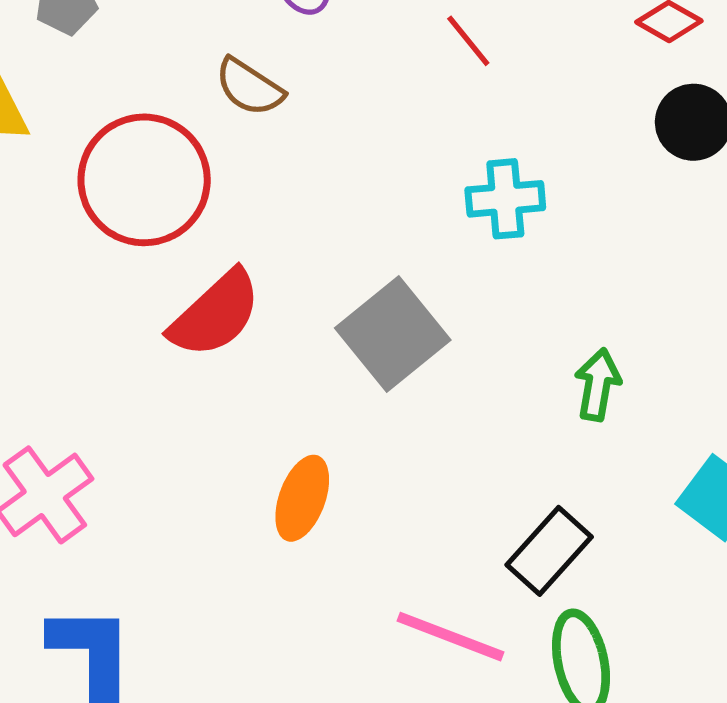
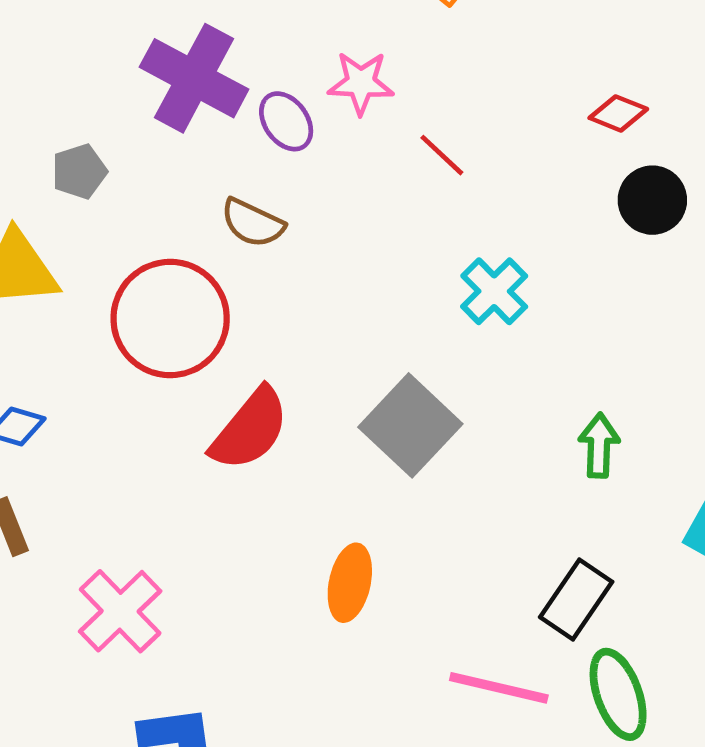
cyan cross: (505, 199) -> (494, 291), turned -32

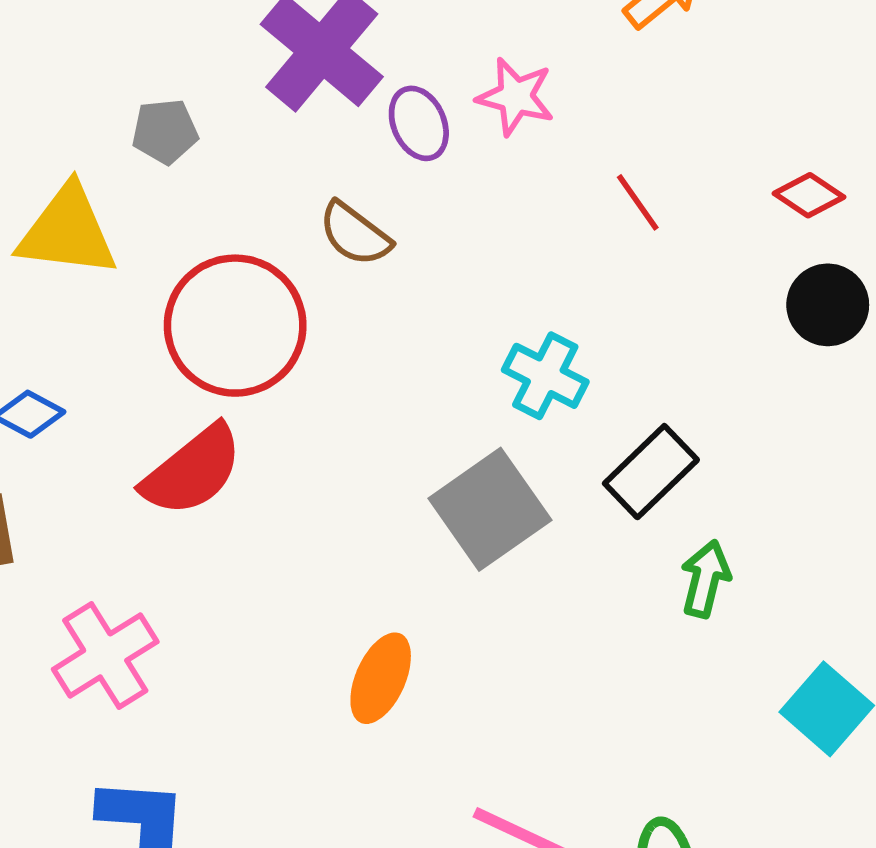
red line: (442, 155) -> (638, 202), moved
cyan cross: (494, 291) -> (545, 376), moved, turned -30
red semicircle: (250, 429) -> (192, 471), moved
black rectangle: (576, 599) -> (651, 472), moved

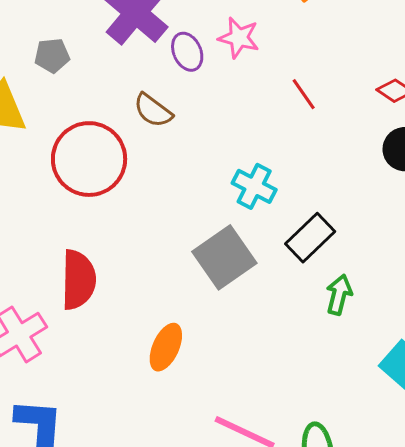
red semicircle: (192, 471) -> (78, 280), moved, turned -50

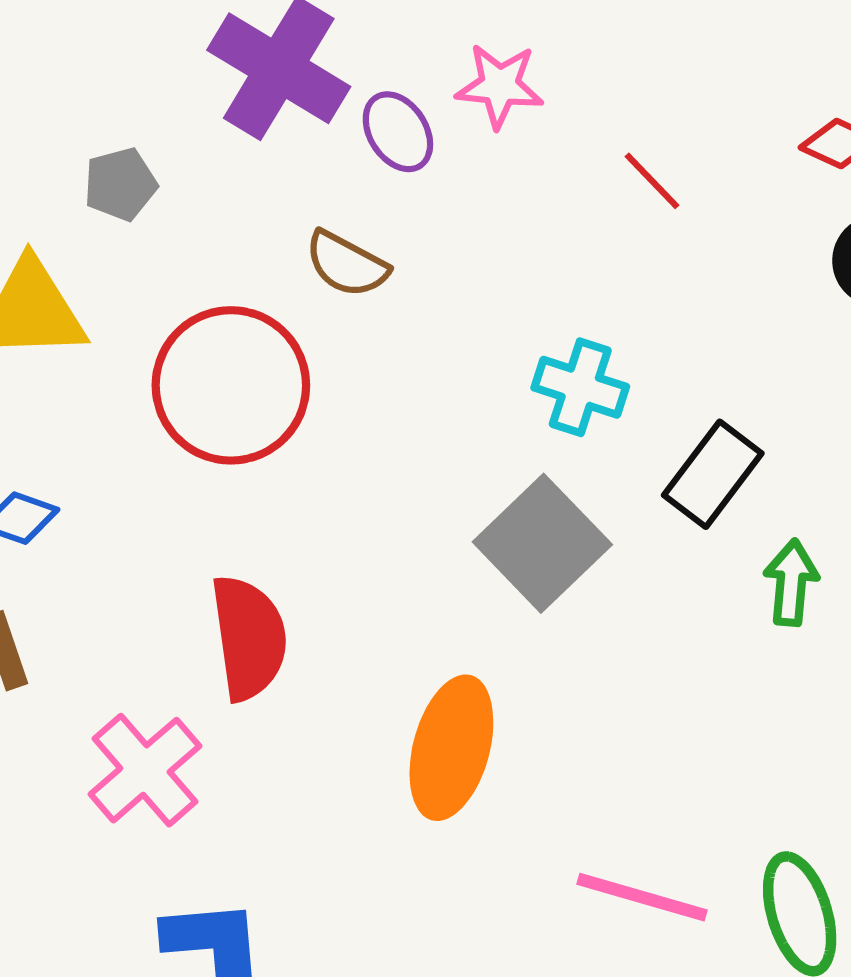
orange ellipse: (166, 347) -> (451, 748), size x1.4

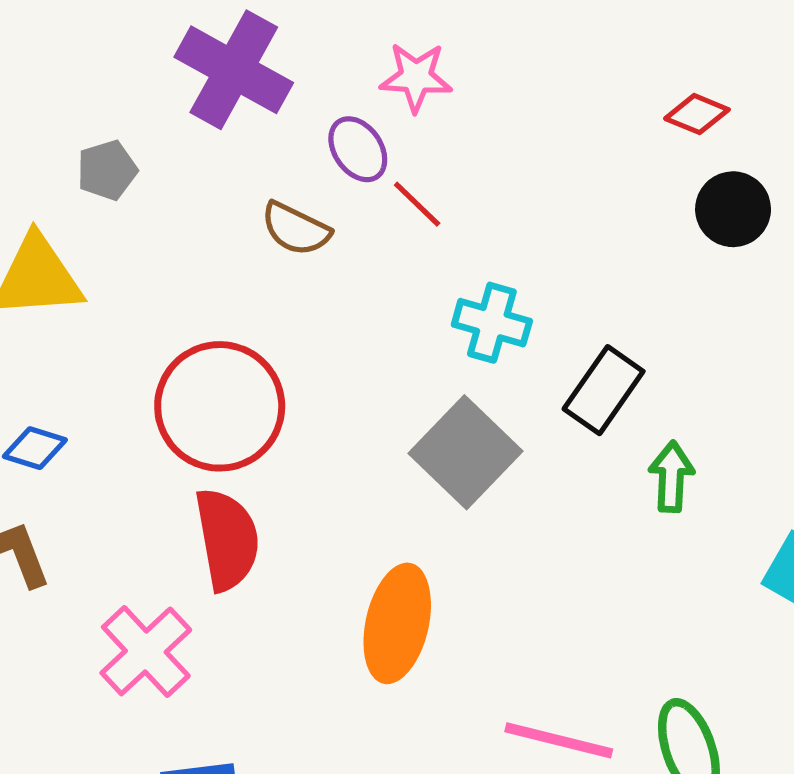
purple ellipse: (398, 132) -> (358, 149), moved
red line: (652, 181) -> (417, 204), moved
red circle: (231, 385) -> (220, 406), moved

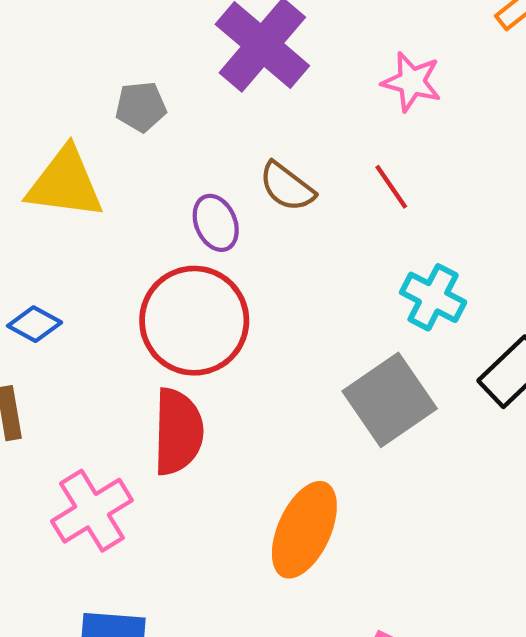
purple ellipse: (358, 149) -> (216, 223), moved

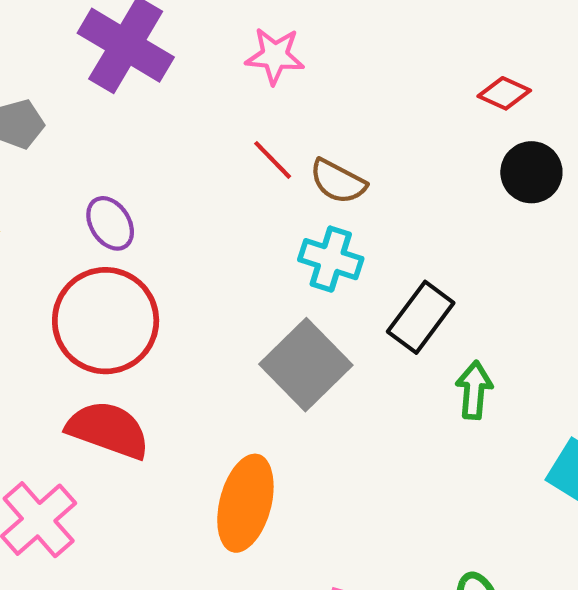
brown semicircle: (287, 187) -> (338, 181), moved
red semicircle: (178, 432) -> (108, 430), turned -62

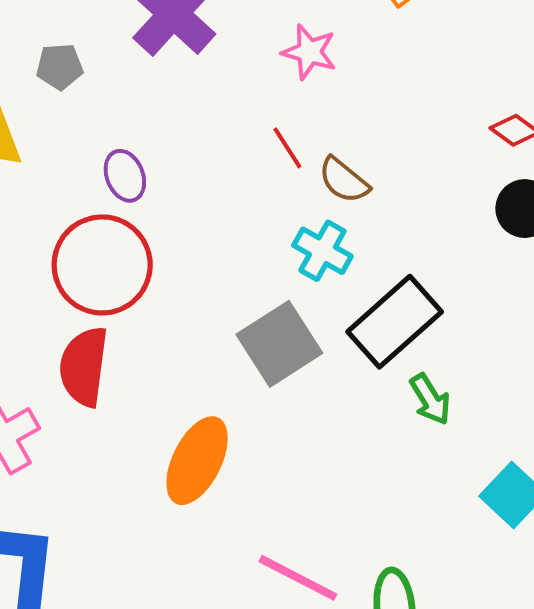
black rectangle: (421, 317) -> (395, 322), size x1.4
green arrow: (474, 390) -> (430, 399), turned 132
red semicircle: (108, 430) -> (84, 367), turned -114

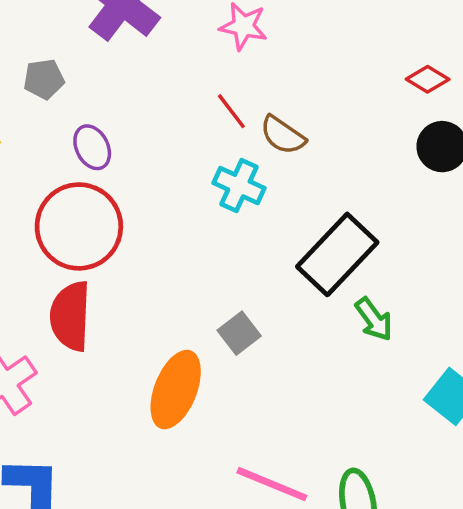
gray pentagon: (60, 67) -> (44, 79), moved
cyan cross: (322, 251) -> (239, 186), moved
gray square: (279, 344) -> (239, 333), moved, size x0.6

